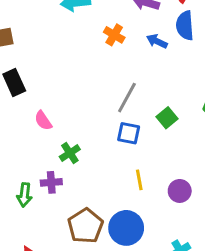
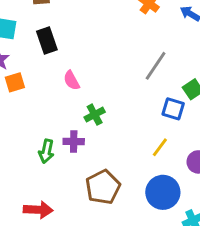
blue square: (129, 133) -> (173, 109), moved
yellow line: (139, 180) -> (160, 147), turned 42
blue circle: (126, 228) -> (163, 192), moved

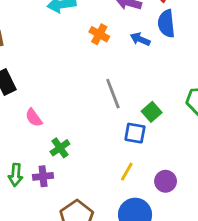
gray line: (156, 66) -> (113, 94), turned -48
green arrow: (46, 151) -> (16, 175), moved

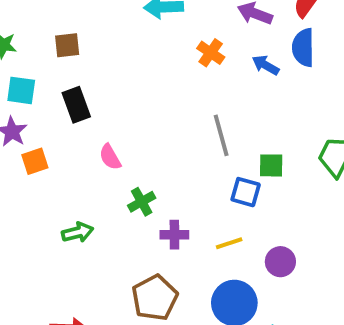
green square: (152, 112) -> (271, 165), turned 36
yellow line: (127, 172) -> (229, 243), turned 36
green arrow: (16, 175) -> (78, 232), turned -115
purple cross: (43, 176) -> (174, 235), moved

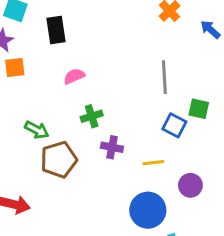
pink semicircle: (110, 157) -> (74, 76), turned 85
green arrow: (78, 232) -> (37, 130), turned 30
brown pentagon: (155, 298) -> (59, 160), moved

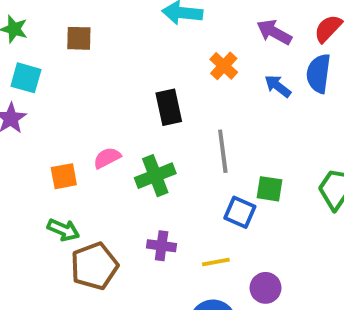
black rectangle: (56, 30) -> (169, 107), moved
orange square: (15, 67) -> (64, 176), moved
green cross: (92, 116) -> (155, 176), moved, size x1.4

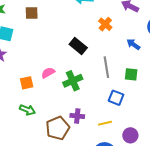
blue arrow: (278, 86) -> (133, 44), moved
black rectangle: (169, 107) -> (78, 46), turned -36
green square: (270, 189) -> (131, 74), moved
brown pentagon: (94, 266) -> (58, 128), moved

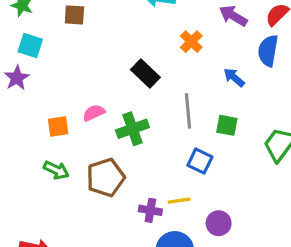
purple cross: (77, 116) -> (150, 210), moved
brown pentagon: (58, 128) -> (106, 177), moved

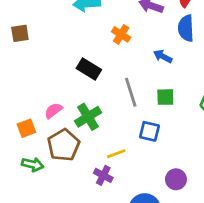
brown pentagon: (106, 177) -> (63, 145), moved
yellow line: (179, 201) -> (116, 154), moved
purple cross: (150, 210) -> (103, 175), moved, turned 30

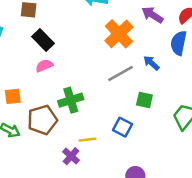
orange cross: (121, 34) -> (119, 34), size x1.6
black rectangle: (89, 69) -> (43, 40), moved
gray line: (131, 92) -> (121, 73), moved, turned 64
pink semicircle: (53, 111) -> (44, 66), moved

